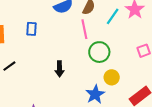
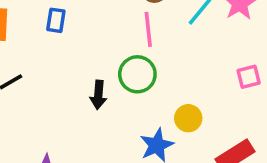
green circle: (99, 52) -> (137, 74), moved

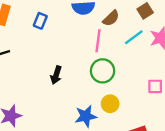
green circle: (137, 74) -> (103, 71), moved

